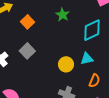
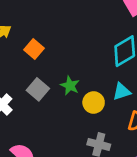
green star: (63, 15) -> (70, 86), moved

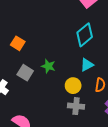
yellow circle: (94, 102) -> (73, 86), moved

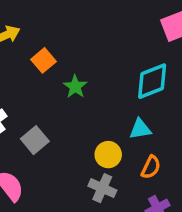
green star: (48, 66) -> (75, 87), moved
gray square: (25, 73) -> (35, 140), moved

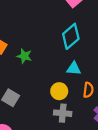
cyan triangle: (140, 129) -> (74, 69), turned 32

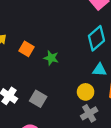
gray cross: (63, 113) -> (89, 113), turned -35

